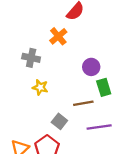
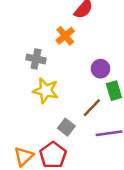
yellow star: (40, 87) -> (46, 91), size x1.5
brown line: (83, 103) -> (92, 108), turned -36

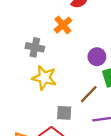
gray square: (66, 127) -> (64, 113), turned -35

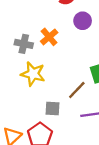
orange cross: (63, 25) -> (49, 37), moved
purple circle: (97, 57) -> (83, 21), moved

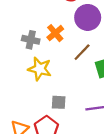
purple circle: (83, 21) -> (88, 17), size x1.5
brown line: (77, 90) -> (82, 52), moved

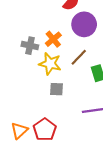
yellow star: (40, 69) -> (50, 64), moved
gray square: (59, 102) -> (56, 89), moved

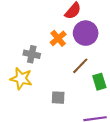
orange cross: (53, 39) -> (58, 38), moved
yellow star: (50, 64) -> (21, 79), moved

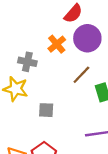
gray square: (58, 98) -> (46, 110), moved

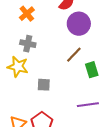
orange cross: (57, 44) -> (27, 14), moved

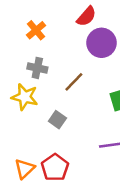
brown line: (74, 55) -> (74, 82), moved
gray square: (44, 85) -> (57, 120), turned 32

